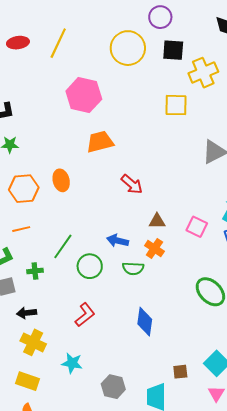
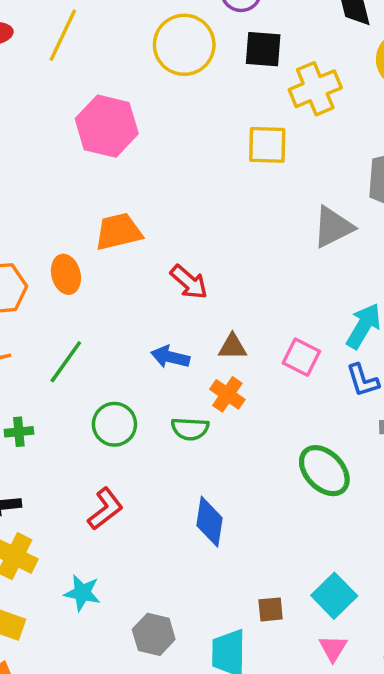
orange trapezoid: (100, 142) -> (119, 232), moved
blue arrow: (118, 241) -> (170, 357), moved
green line: (63, 246) -> (66, 362), moved

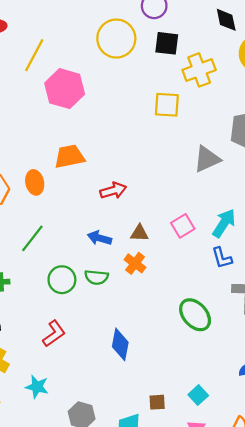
yellow line: (63, 35) -> (34, 55), moved
red arrow: (189, 282) -> (113, 191), turned -60
pink square: (301, 357) -> (183, 226), moved, turned 30
green semicircle: (190, 429) -> (96, 277), moved
cyan square: (334, 596) -> (198, 395), size x0.7

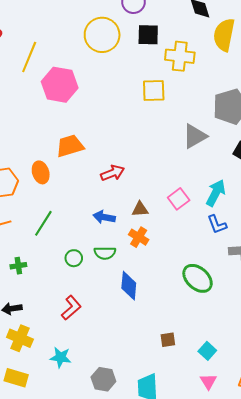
yellow cross: (199, 70) -> (180, 56), turned 32
green circle: (62, 280) -> (74, 258), size x0.7
blue diamond: (120, 344) -> (129, 286), moved
brown square: (157, 402) -> (168, 340), moved

